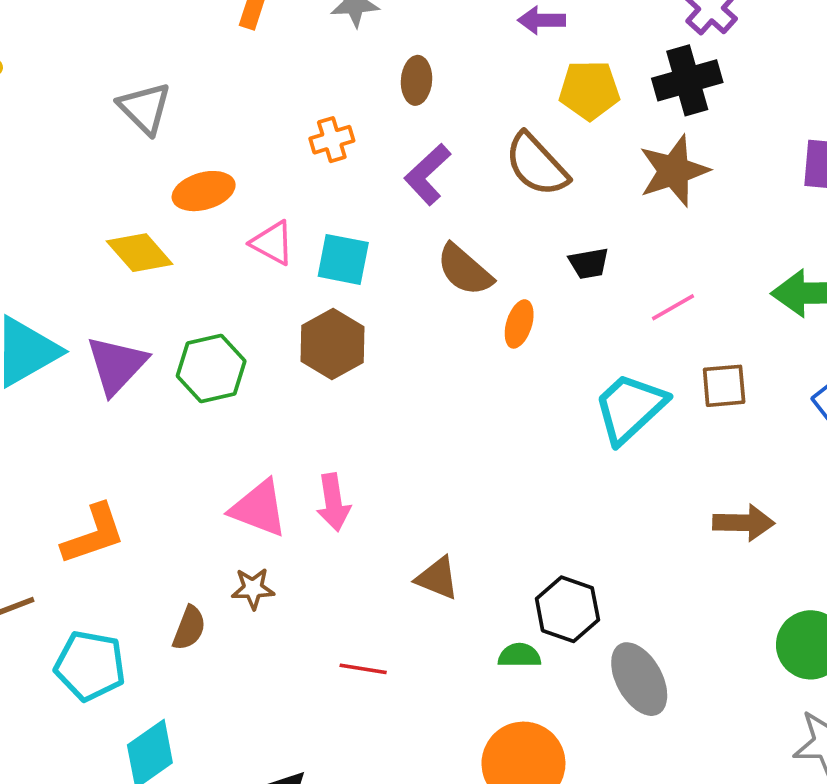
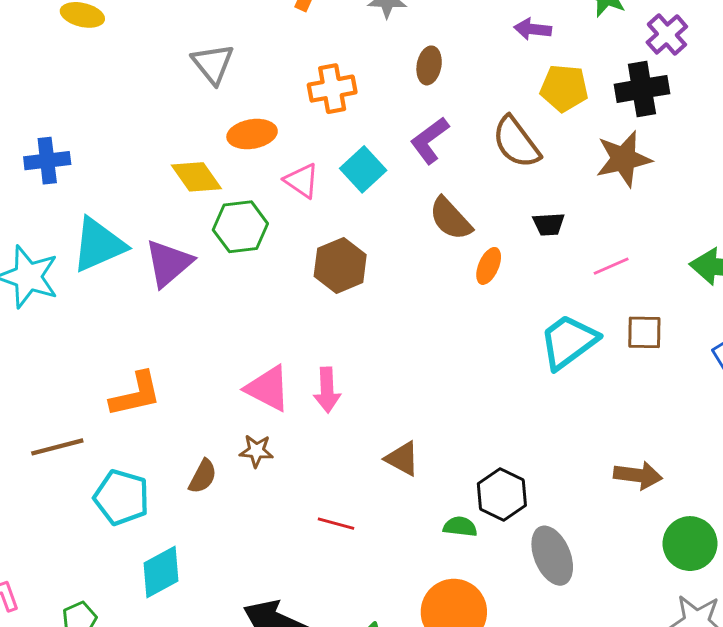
orange cross: (332, 140) -> (332, 89), moved, size x1.4
cyan square: (343, 259) -> (363, 169), moved, turned 30
green hexagon: (211, 369) -> (240, 227), moved
brown arrow: (744, 523) -> (638, 475), moved

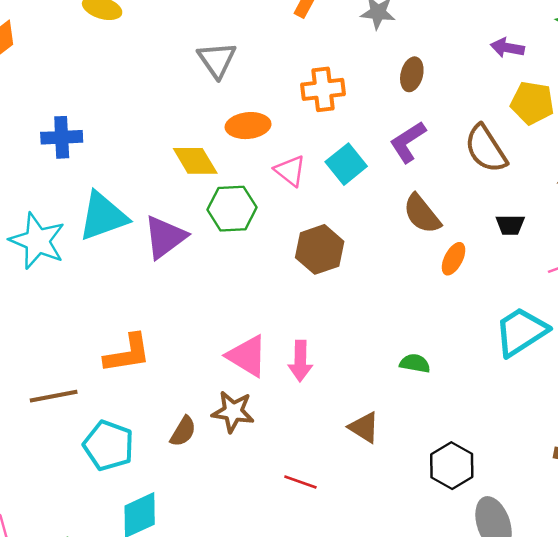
brown star: (256, 451) -> (233, 412), size x1.4
green semicircle: (460, 527) -> (415, 363), moved

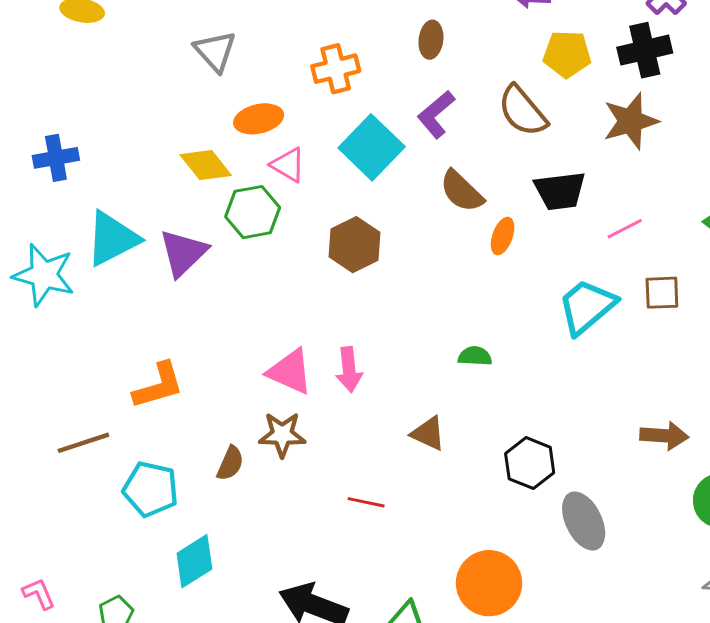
cyan square: (346, 164) -> (372, 147), size x1.4
pink triangle: (290, 171) -> (288, 165), moved
black trapezoid: (510, 225) -> (560, 191), size x1.6

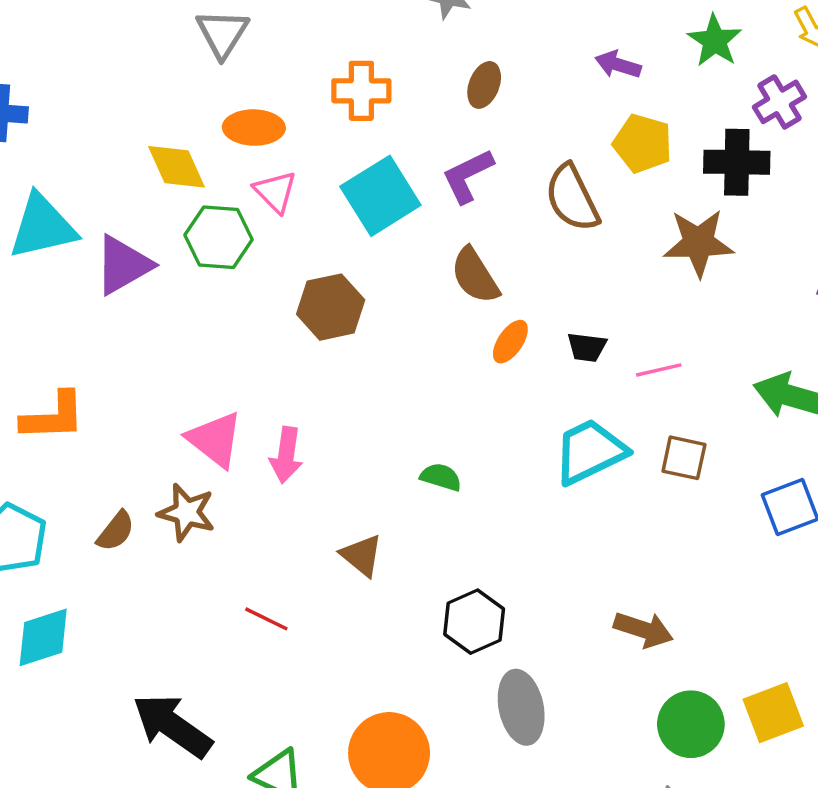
black trapezoid: (560, 191) -> (587, 347), moved, size x0.6

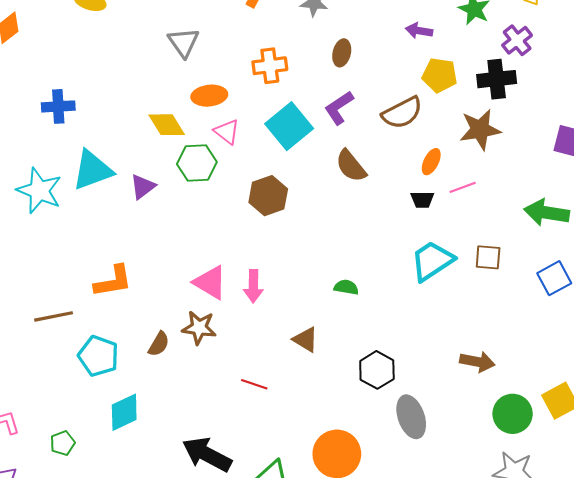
brown semicircle: (572, 198) -> (402, 113), turned -84
purple triangle: (123, 265) -> (143, 187), size x0.7
orange ellipse: (510, 342) -> (431, 162), moved
pink line: (659, 370) -> (463, 187), moved

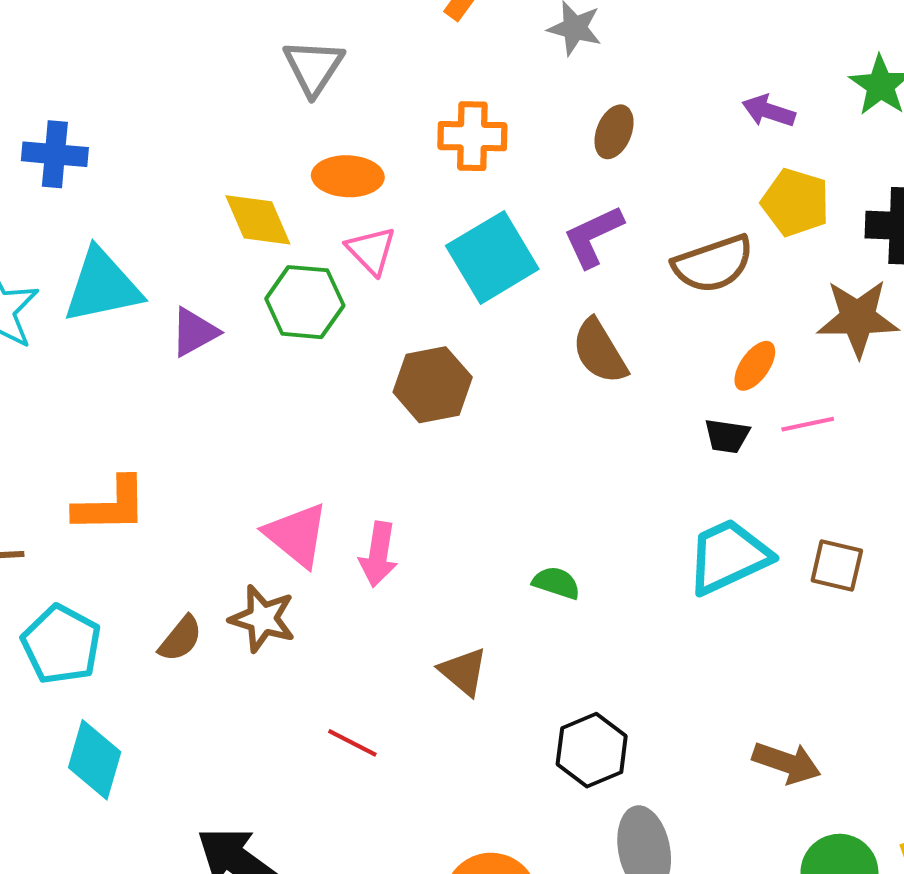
cyan diamond: (124, 412) -> (95, 760), turned -57

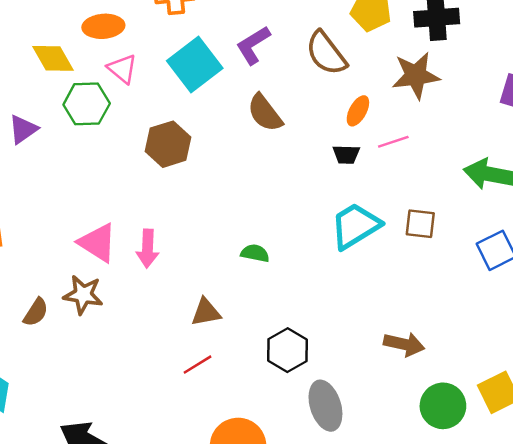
brown semicircle: (713, 264) -> (326, 53), turned 78
brown triangle: (463, 672) -> (206, 312), turned -44
red line: (352, 743) -> (198, 365), moved, turned -52

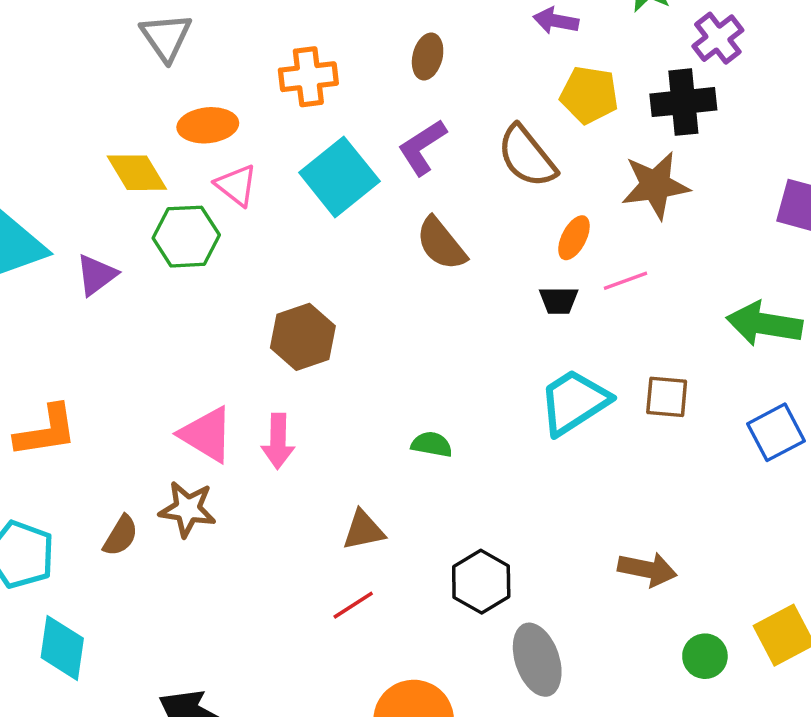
brown hexagon: (168, 144) -> (303, 337), moved
green circle: (443, 406) -> (705, 656), size x0.7

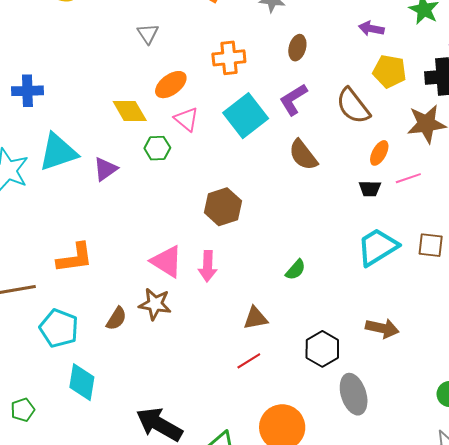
gray triangle: (166, 37) -> (148, 34), size x0.7
orange ellipse: (208, 125) -> (171, 85), turned -32
green hexagon: (186, 237) -> (157, 148), size x0.7
green semicircle: (432, 444) -> (296, 270), turned 120
brown arrow: (647, 569) -> (382, 328), moved

